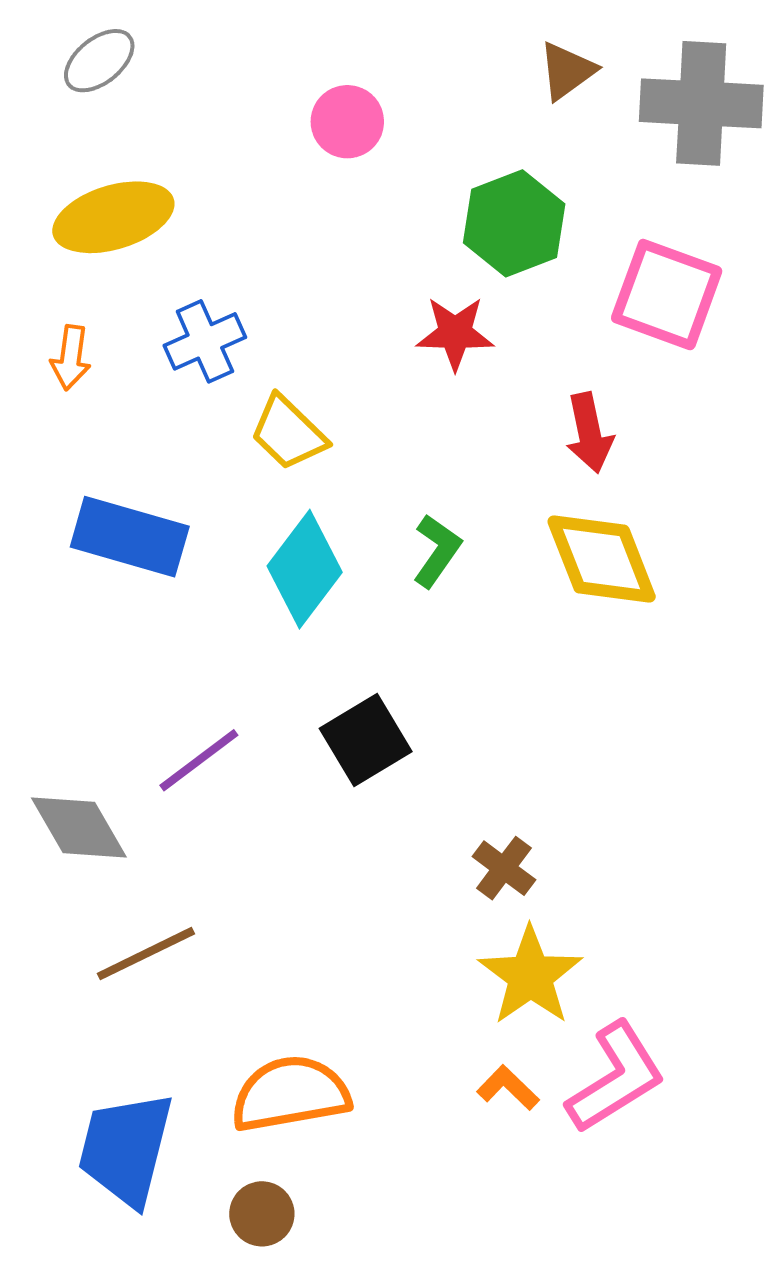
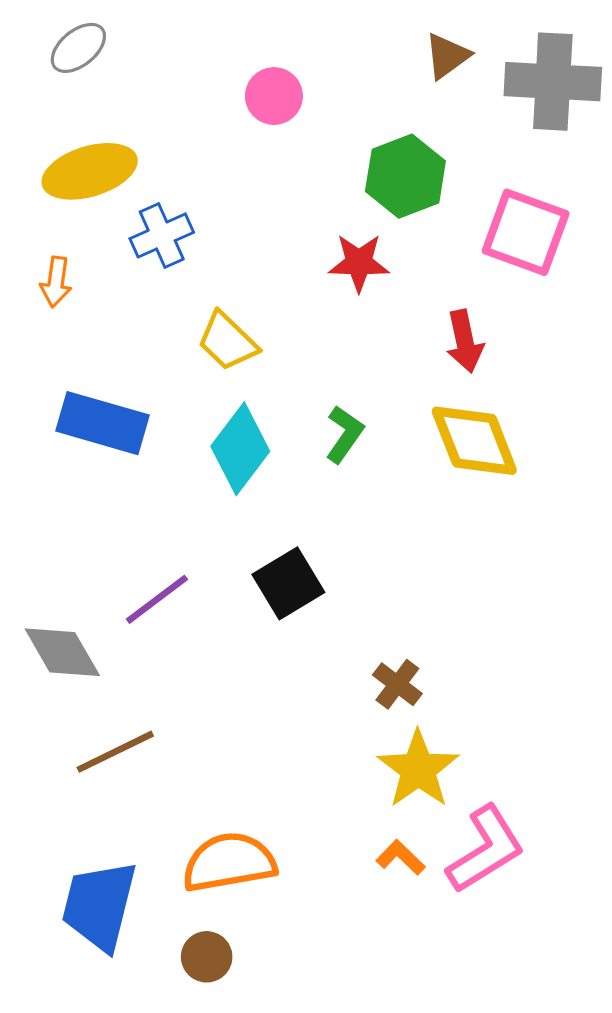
blue cross: (205, 341) -> (162, 235), moved

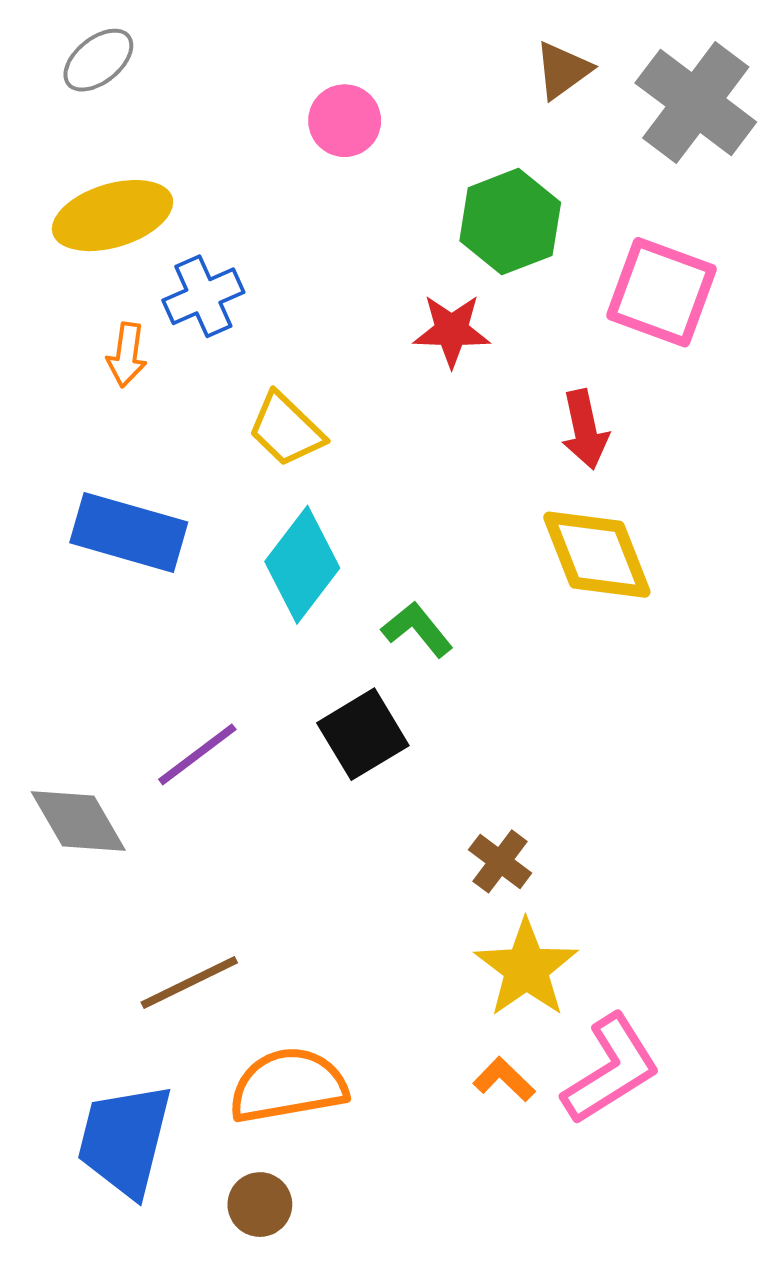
gray cross: (553, 82) -> (696, 102), turned 34
orange arrow: (56, 282) -> (127, 355), moved
green L-shape: (344, 434) -> (417, 629), moved, turned -74
brown line: (115, 752) -> (189, 983), moved

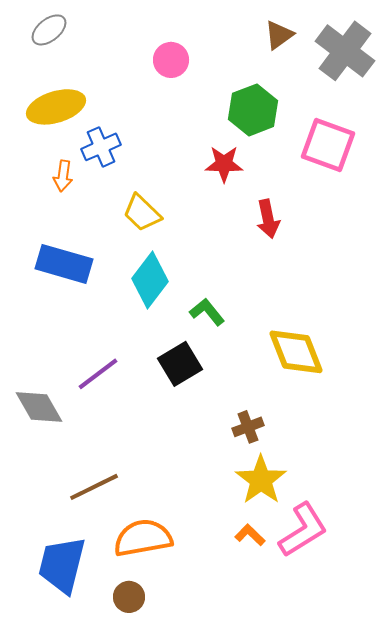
red arrow: (585, 429) -> (268, 219), moved
yellow diamond: (597, 555) -> (296, 352), moved
brown cross: (500, 861) -> (248, 427), turned 32

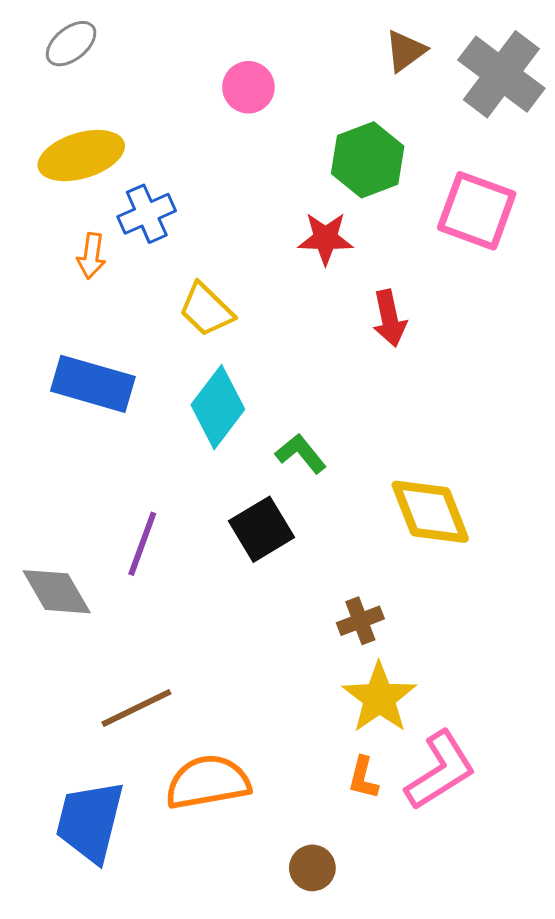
purple line: (98, 374) -> (142, 544), turned -33
orange L-shape: (250, 535) -> (363, 778), turned -120
brown circle: (129, 597) -> (312, 868), moved

